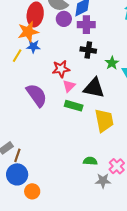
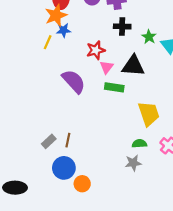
yellow trapezoid: (104, 120) -> (149, 114), moved
brown line: (17, 155) -> (68, 140), moved
gray star: (103, 181) -> (133, 163), moved

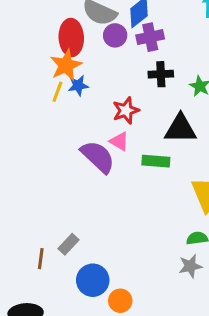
yellow line: (48, 42) -> (57, 92), moved
pink triangle: (107, 67) -> (119, 141), moved, turned -32
brown line: (68, 140) -> (41, 259), moved

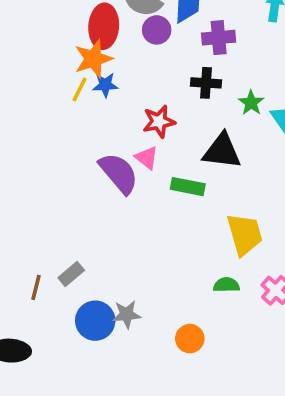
purple cross: (150, 37) -> (219, 38), moved
gray star: (190, 266) -> (127, 314), moved
orange circle: (120, 301) -> (190, 339), moved

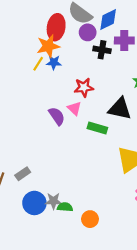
black cross: (206, 83) -> (102, 50), moved
purple semicircle: (119, 173) -> (57, 116), size x0.7
green semicircle: (226, 285) -> (65, 207), moved

